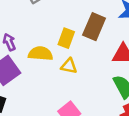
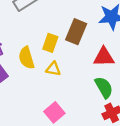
yellow semicircle: (40, 54) -> (26, 58), turned -110

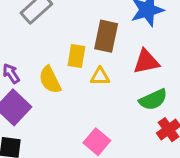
yellow triangle: (53, 69) -> (100, 77), moved
green semicircle: (104, 87) -> (153, 100), turned 105

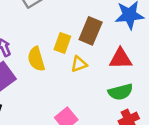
yellow triangle: (100, 77) -> (79, 64), turned -30

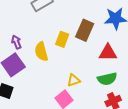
yellow triangle: (79, 64) -> (74, 80), moved

